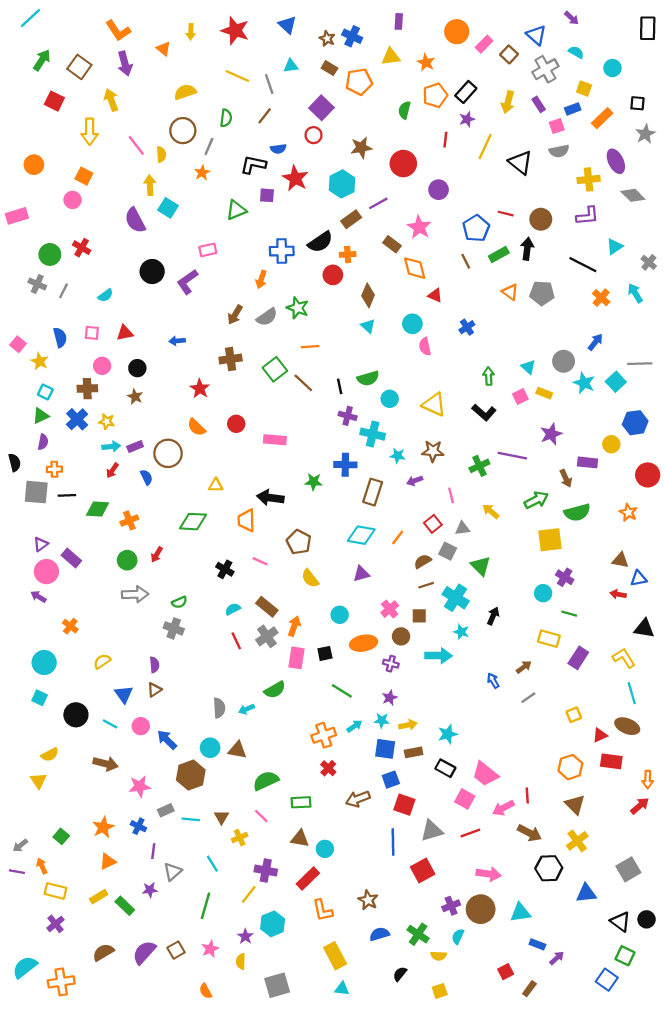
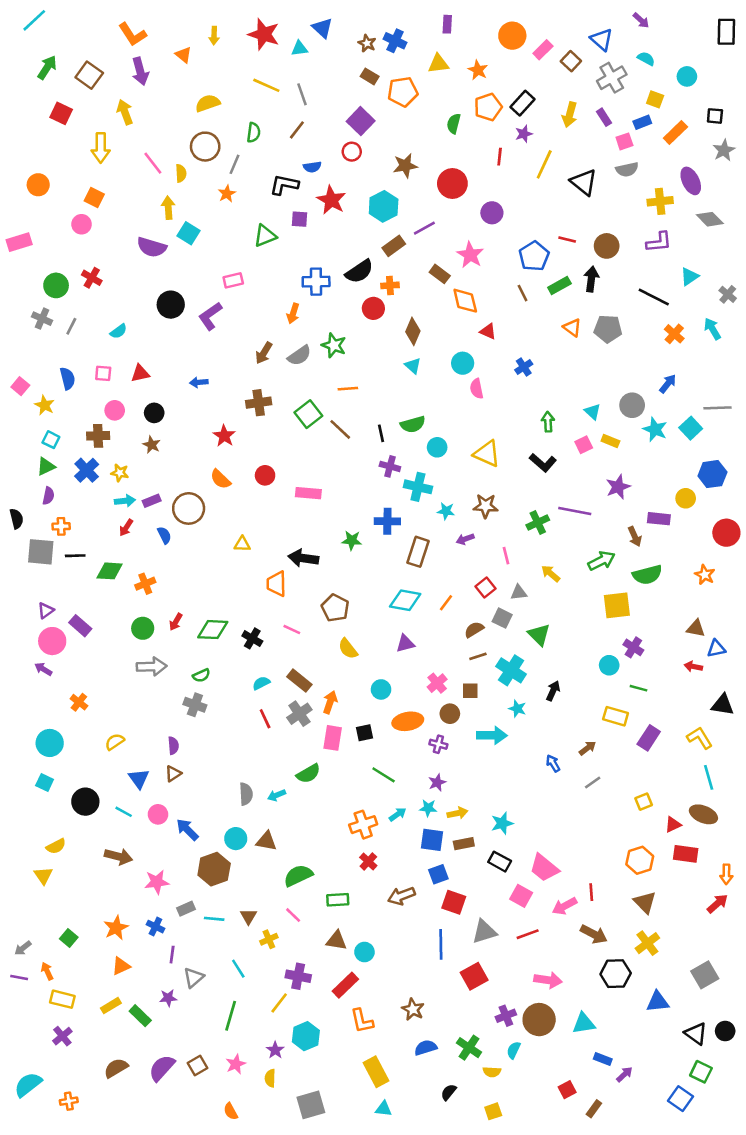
cyan triangle: (291, 66) -> (299, 48), moved
purple semicircle: (135, 220) -> (152, 247), turned -45
green diamond: (193, 522) -> (213, 630), moved
orange cross: (61, 982) -> (69, 1101), size x0.6

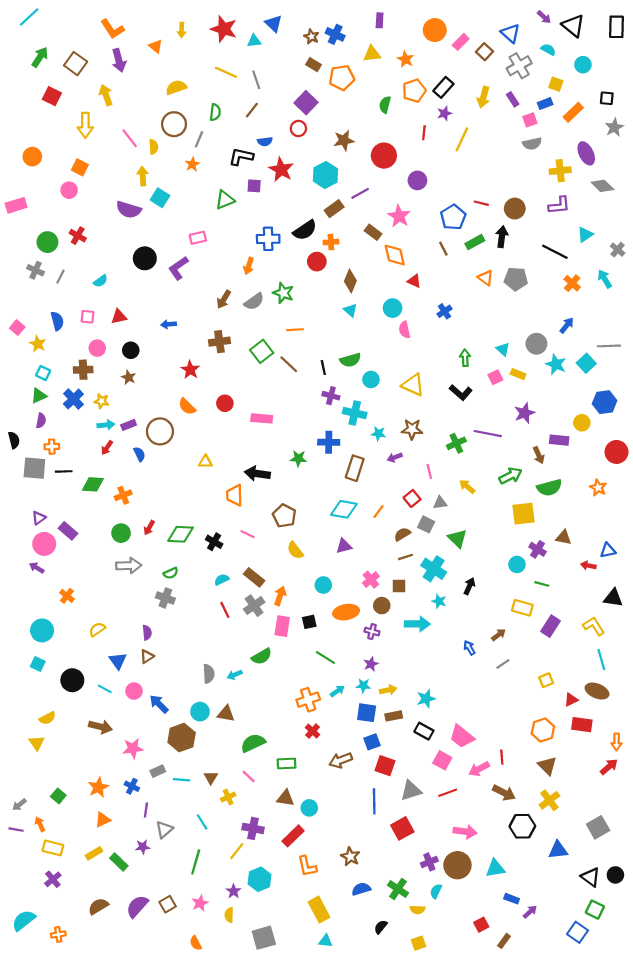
black triangle: (584, 182) -> (573, 26), moved
brown triangle: (696, 628) -> (563, 537), moved

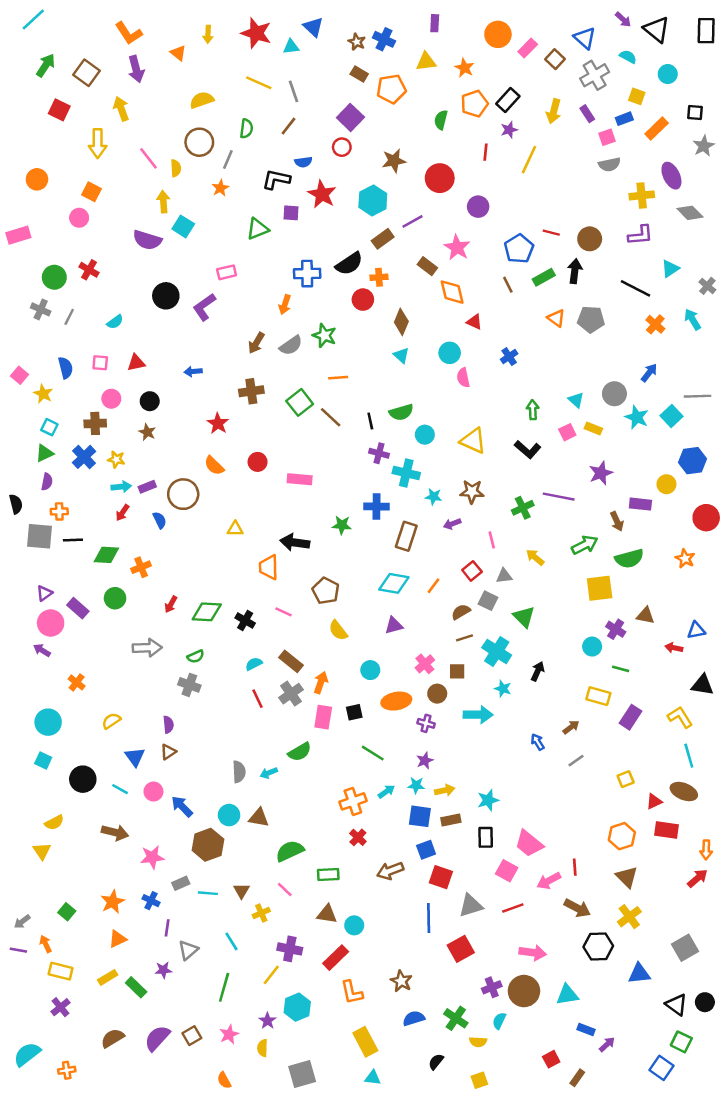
green circle: (121, 533) -> (115, 598), moved
black rectangle: (424, 731) -> (486, 837), turned 60

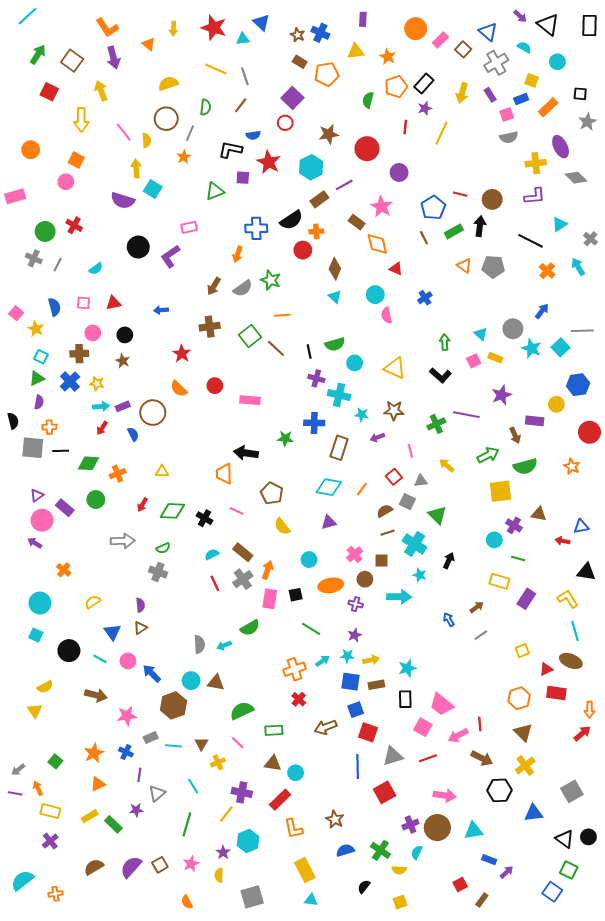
yellow triangle: (235, 529) -> (162, 472), moved

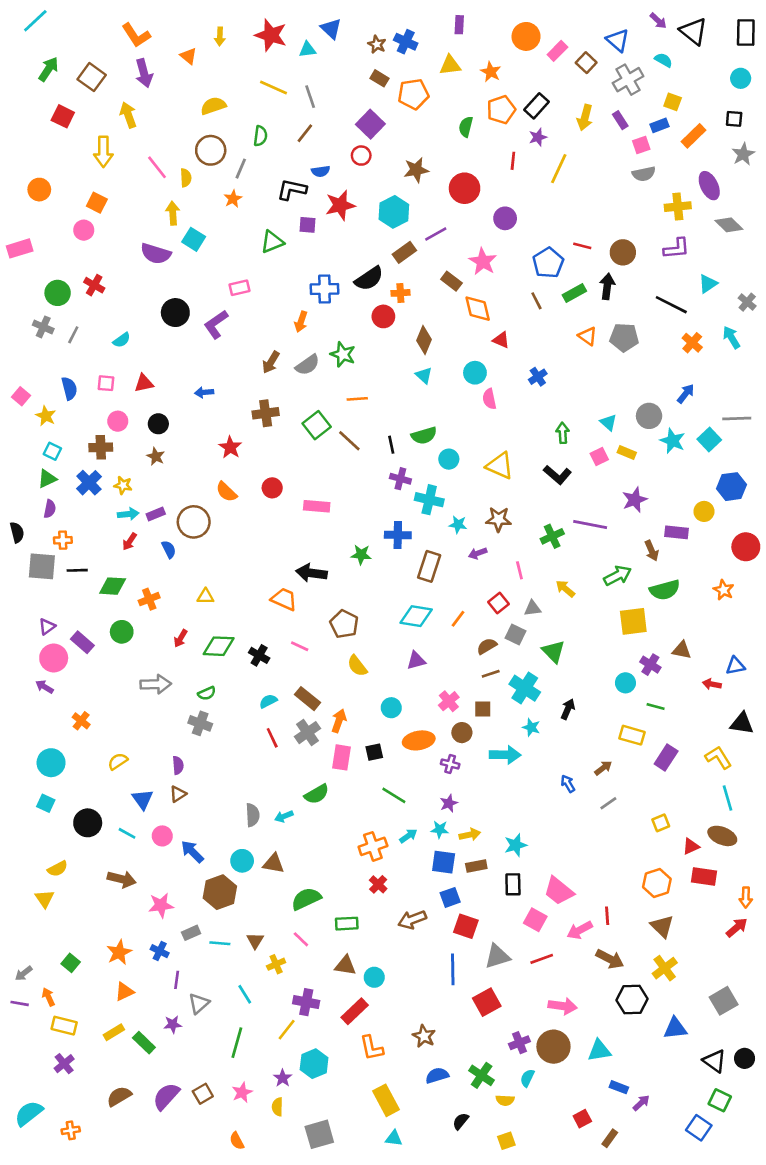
cyan circle: (557, 62) -> (741, 78), moved
red star: (269, 162) -> (340, 205), turned 30
orange trapezoid: (224, 474) -> (284, 599), turned 115

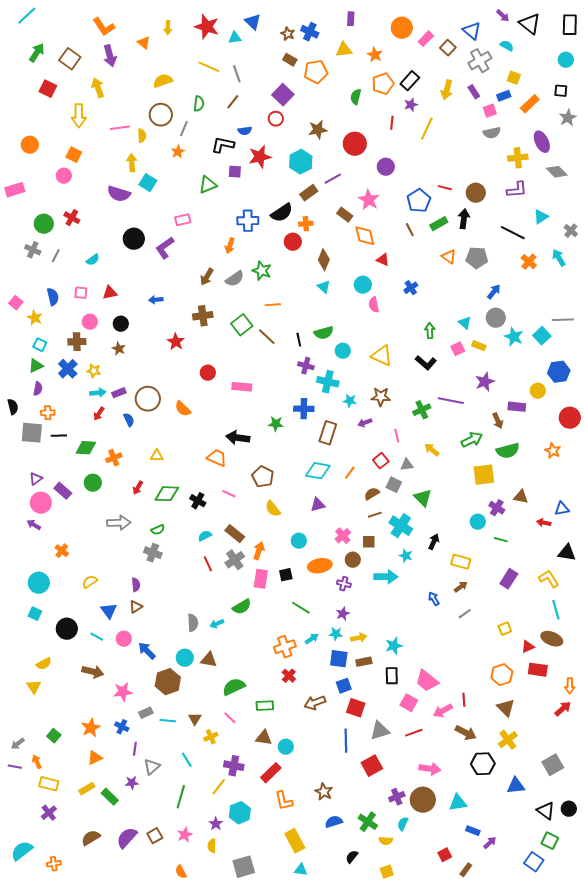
pink line: (157, 167) -> (120, 128), turned -60
blue arrow: (686, 394) -> (494, 292), moved
orange semicircle: (226, 492) -> (183, 409), moved
yellow rectangle: (632, 735) -> (461, 562), moved

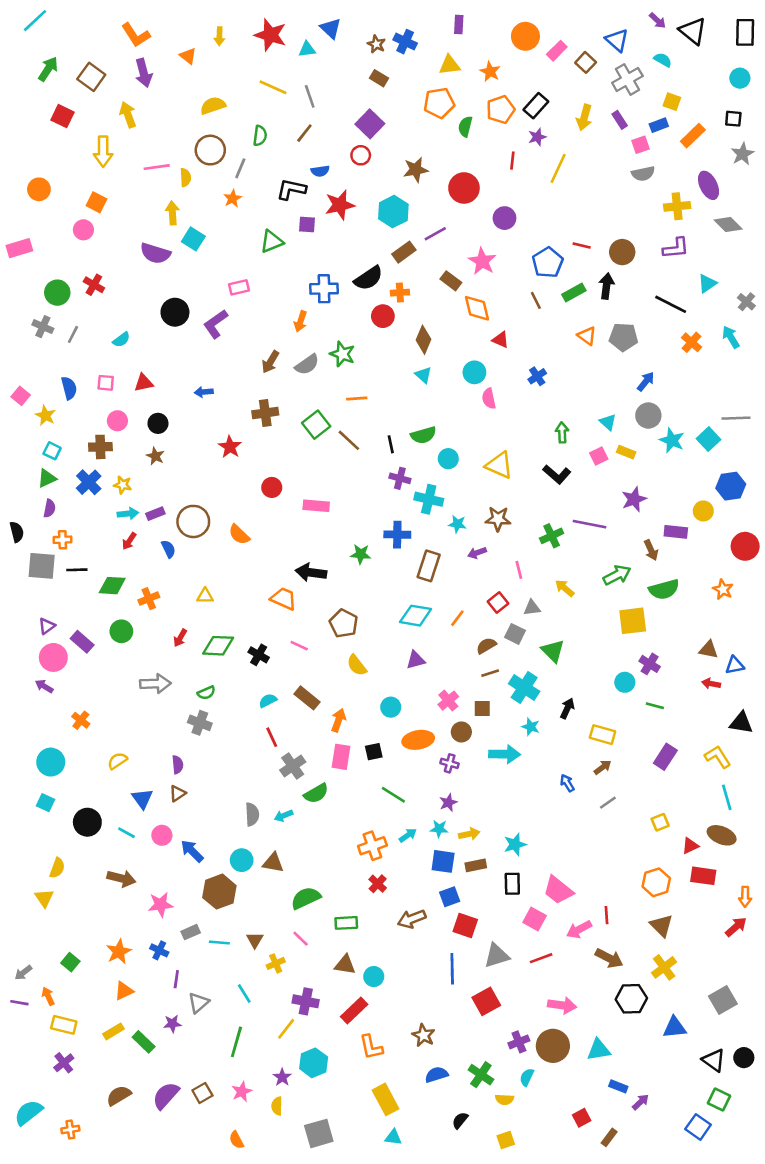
orange pentagon: (316, 72) -> (439, 103), moved
brown triangle: (521, 497) -> (709, 650), moved
gray cross: (235, 560) -> (293, 766), moved
yellow semicircle: (44, 664) -> (57, 868), turned -42

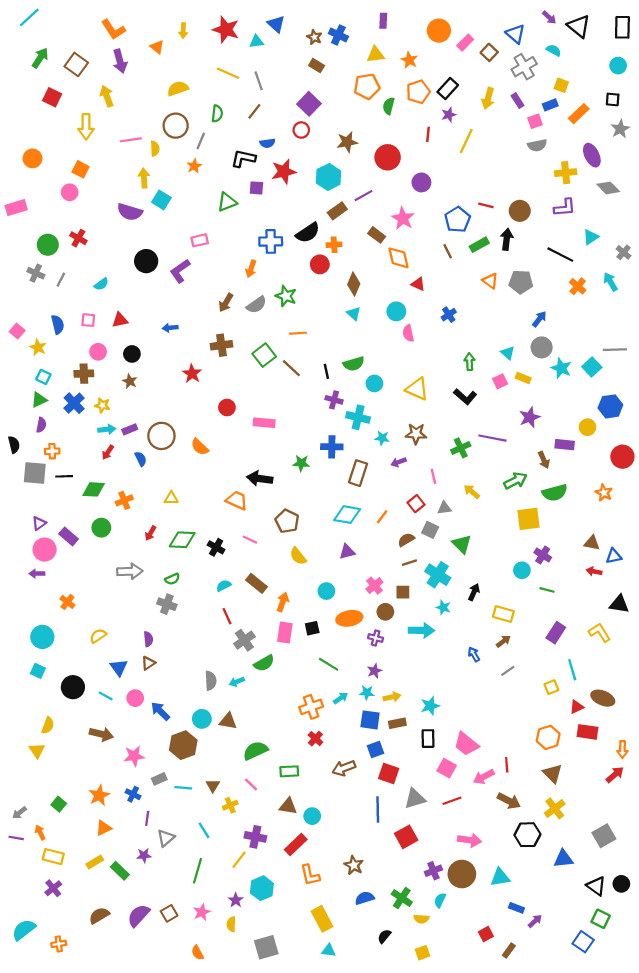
purple arrow: (44, 686) -> (37, 574), turned -32
cyan line: (727, 797) -> (572, 670), moved

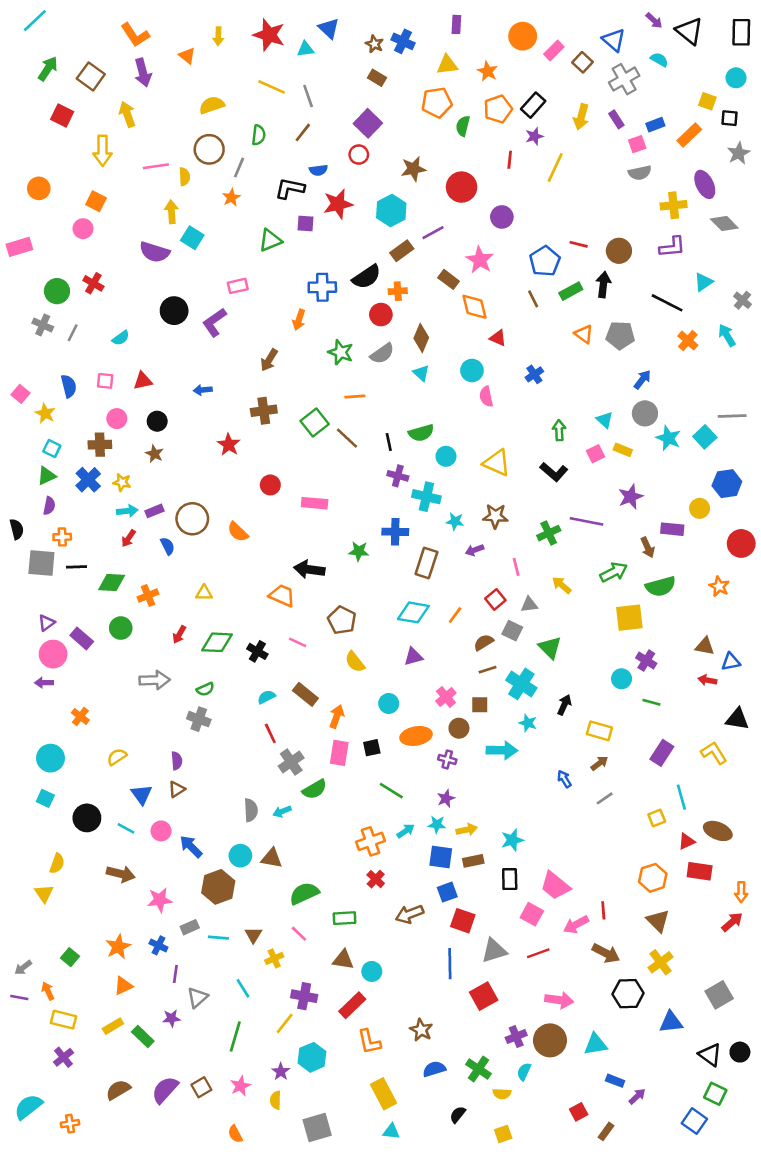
yellow square: (561, 85) -> (707, 101), moved
gray semicircle: (256, 305) -> (382, 354), moved

